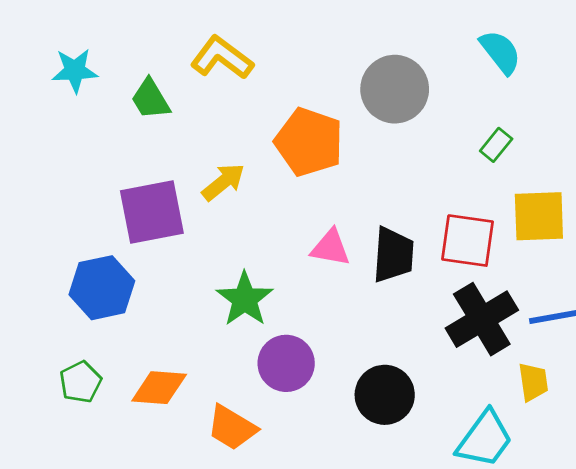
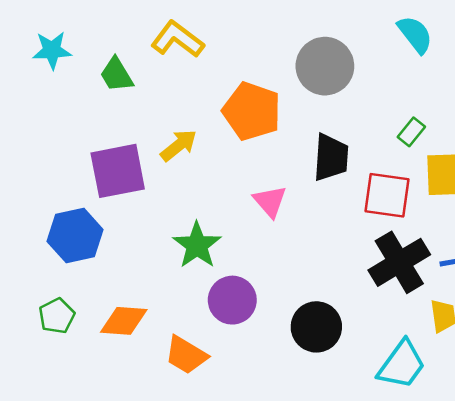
green rectangle: (496, 145) -> (411, 132), moved
pink triangle: (330, 248) -> (270, 201), turned 39
black trapezoid: (393, 255) -> (331, 158), moved

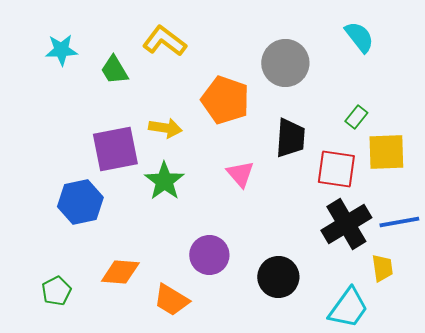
yellow arrow: (179, 145) -> (165, 128), turned 48
green star: (197, 245) -> (164, 181), moved
green pentagon: (57, 316) -> (56, 291), moved

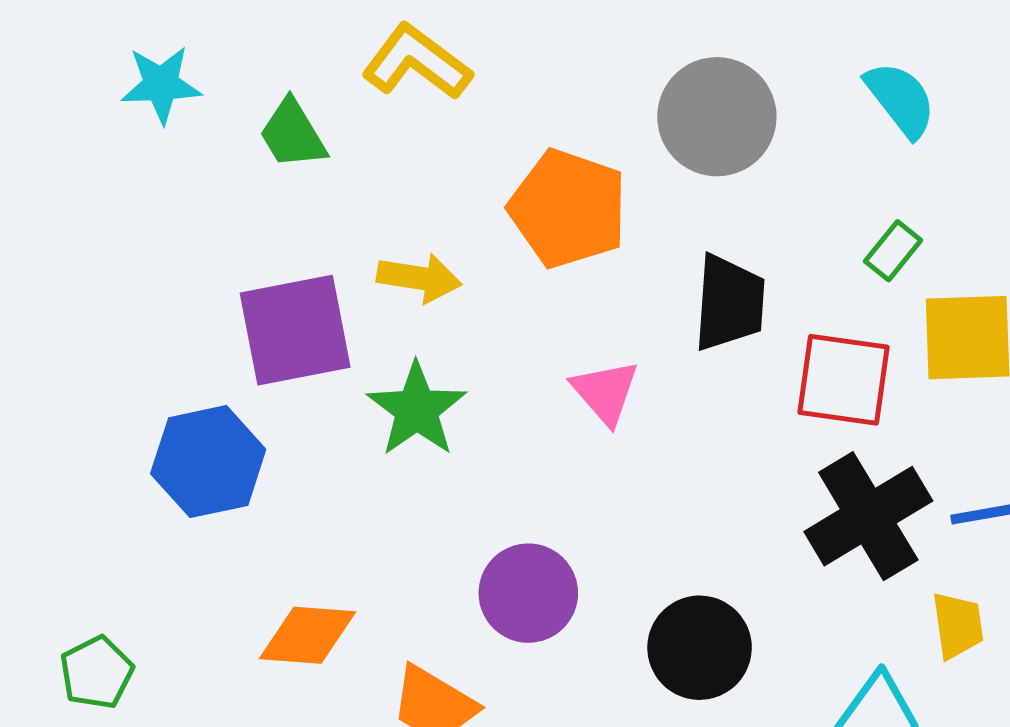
cyan semicircle: (359, 37) -> (901, 99), moved
green pentagon: (56, 291) -> (97, 673), moved

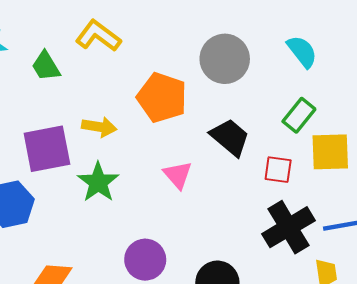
green rectangle: (893, 251) -> (299, 115), size x1.4
black trapezoid: (729, 303) -> (230, 137), turned -54
red square: (843, 380) -> (278, 170), size x0.7

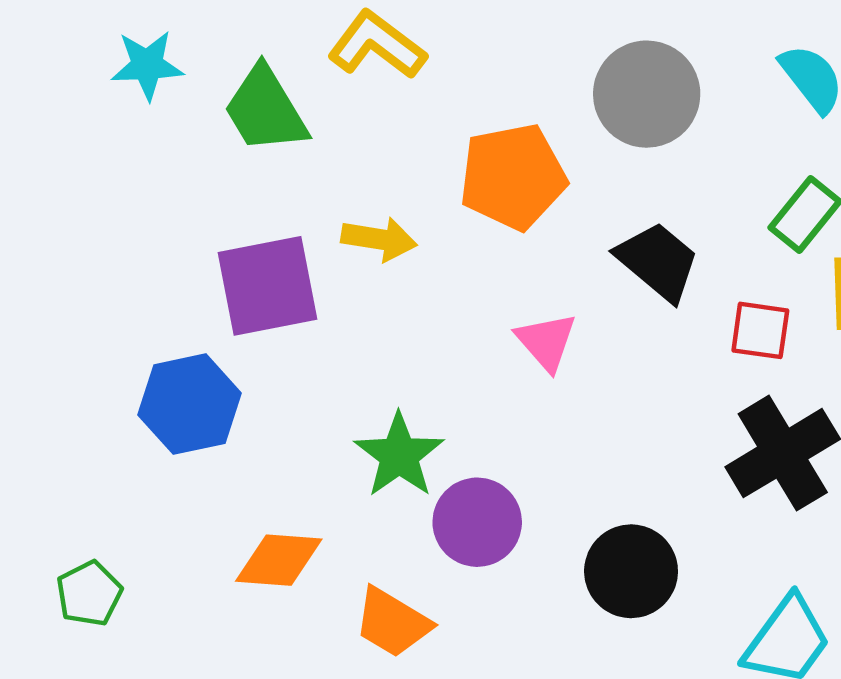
green trapezoid: (46, 66) -> (265, 110), size x1.4
orange pentagon: (162, 98) -> (513, 177), turned -30
green star: (98, 182) -> (399, 455), moved

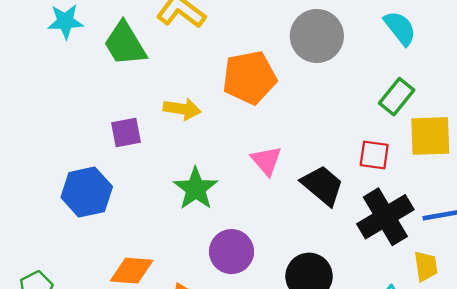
black trapezoid: (658, 261) -> (322, 185), moved
purple square: (268, 286) -> (126, 133), size x0.6
green star: (399, 455) -> (196, 189), moved

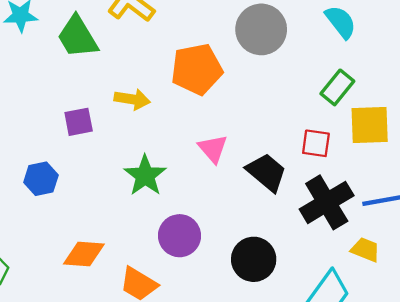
blue hexagon: (87, 192) -> (41, 179), size x0.7
yellow trapezoid: (426, 266) -> (365, 250), turned -60

